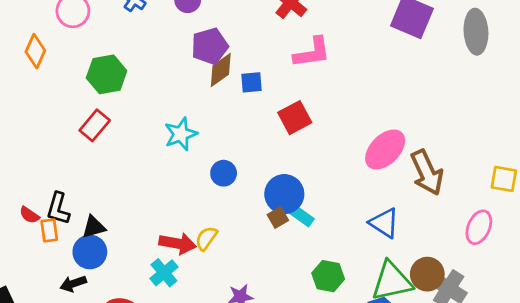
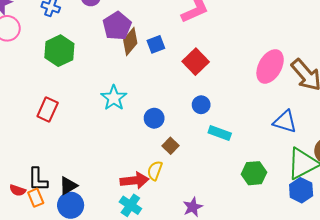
green hexagon: (107, 74) -> (59, 51), moved
blue circle: (284, 194) -> (201, 105), moved, size x0.6
brown square: (278, 218) -> (170, 146), moved

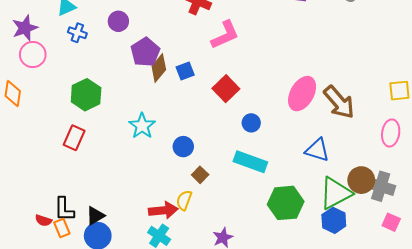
green hexagon: (59, 51) -> (86, 95), moved
blue circle: (201, 105) -> (251, 123), moved
cyan rectangle: (220, 133) -> (250, 162), size x1.4
green hexagon: (254, 173) -> (286, 203), size x1.4

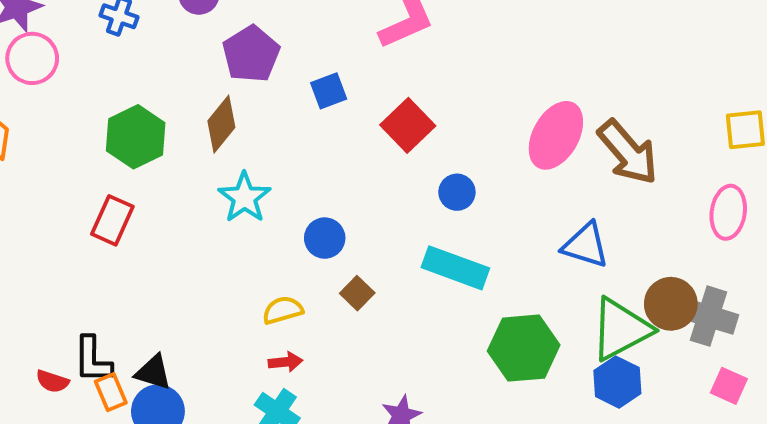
brown diamond: (159, 68) -> (221, 124), moved
yellow semicircle: (184, 200) -> (283, 310), moved, turned 54
red arrow: (163, 210) -> (285, 362), size x0.6
black triangle: (95, 216) -> (153, 372), turned 48
orange rectangle: (62, 228) -> (111, 392), moved

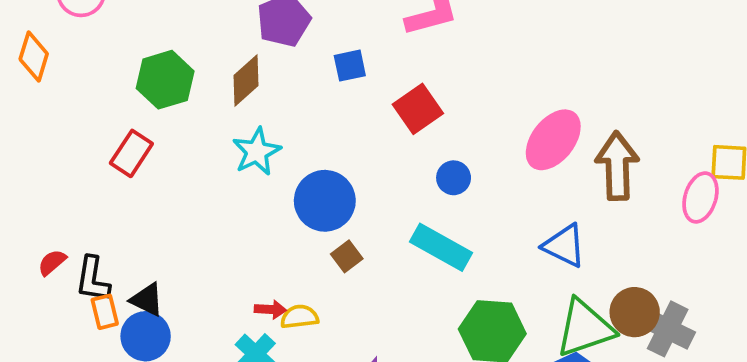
brown arrow: (628, 152) -> (617, 166), turned -150
pink ellipse: (728, 212) -> (700, 197), moved
blue circle: (325, 238) -> (325, 201), size x1.6
yellow semicircle: (283, 310) -> (299, 317), moved
red semicircle: (52, 381) -> (52, 262), moved, turned 112

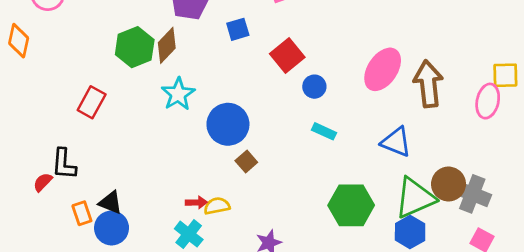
green hexagon: (165, 80) -> (135, 47), moved
blue circle: (454, 178) -> (314, 87), moved
cyan rectangle: (441, 247) -> (324, 131), moved, size x0.6
black L-shape: (93, 279) -> (64, 164), moved

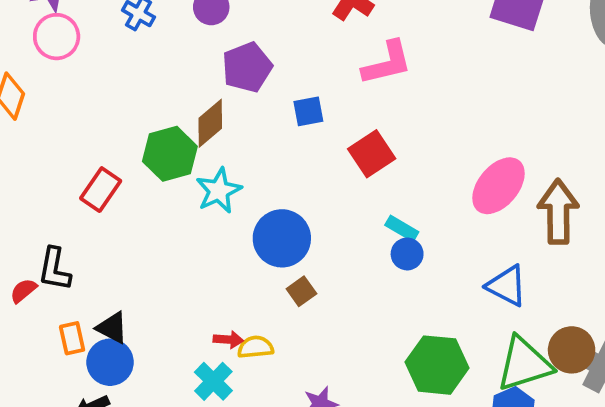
green hexagon: (135, 47) -> (170, 154), moved
blue circle: (314, 87) -> (407, 254), moved
cyan rectangle: (324, 131) -> (402, 229), moved

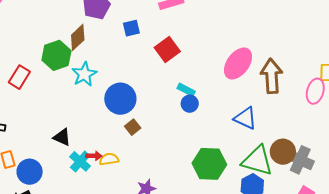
black triangle: (112, 328) -> (62, 137), moved
green triangle: (524, 364) -> (257, 161), turned 36
cyan cross: (213, 381) -> (80, 161), moved

